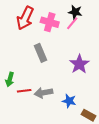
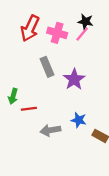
purple star: (79, 64) -> (74, 79), moved
gray arrow: (44, 93) -> (50, 130), moved

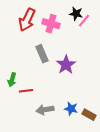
pink line: (82, 34) -> (84, 21), moved
blue star: (79, 120) -> (71, 109), moved

